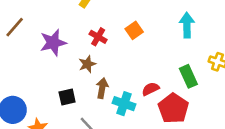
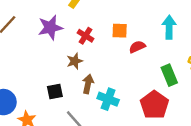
orange square: (134, 30) -> (120, 31), turned 35
purple star: (53, 43) -> (50, 27), moved
red semicircle: (151, 89) -> (137, 47), moved

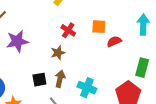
purple star: (50, 27) -> (17, 41), moved
green rectangle: (169, 75) -> (142, 68), turned 36
brown arrow: (88, 84) -> (60, 79), moved

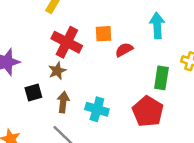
red cross: (68, 30) -> (67, 42), size x1.6
black square: (39, 80) -> (33, 92), moved

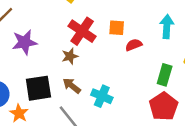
black square: (33, 92) -> (38, 88), moved, size x1.6
brown arrow: (63, 102) -> (72, 86), turned -66
red pentagon: (148, 111) -> (164, 106), moved

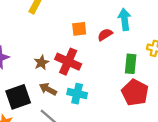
red cross: (82, 31) -> (68, 62), moved
red semicircle: (134, 45) -> (105, 35), moved

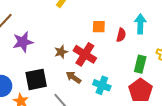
red semicircle: (105, 35) -> (121, 35), turned 128
brown arrow: (48, 89) -> (73, 77), moved
cyan cross: (77, 94) -> (102, 85), moved

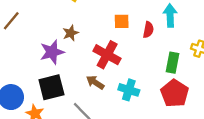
purple star: (23, 42) -> (52, 52), moved
brown star: (61, 52) -> (71, 33), moved

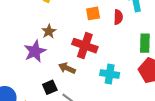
brown arrow: (95, 82) -> (67, 68), moved
black square: (51, 87) -> (50, 87), moved, size x0.6

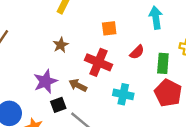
red semicircle: (118, 17) -> (137, 52), moved, turned 40
purple star: (35, 51) -> (45, 81), moved

